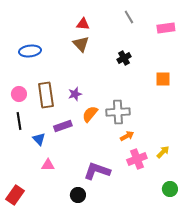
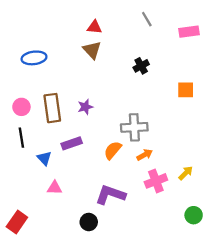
orange semicircle: (90, 114) -> (113, 150), moved

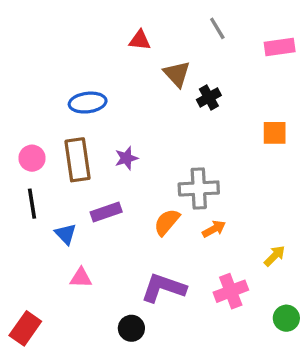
brown triangle: (92, 50) -> (177, 74), moved
blue ellipse: (34, 58) -> (88, 103), moved
pink cross: (156, 181) -> (231, 291), moved

